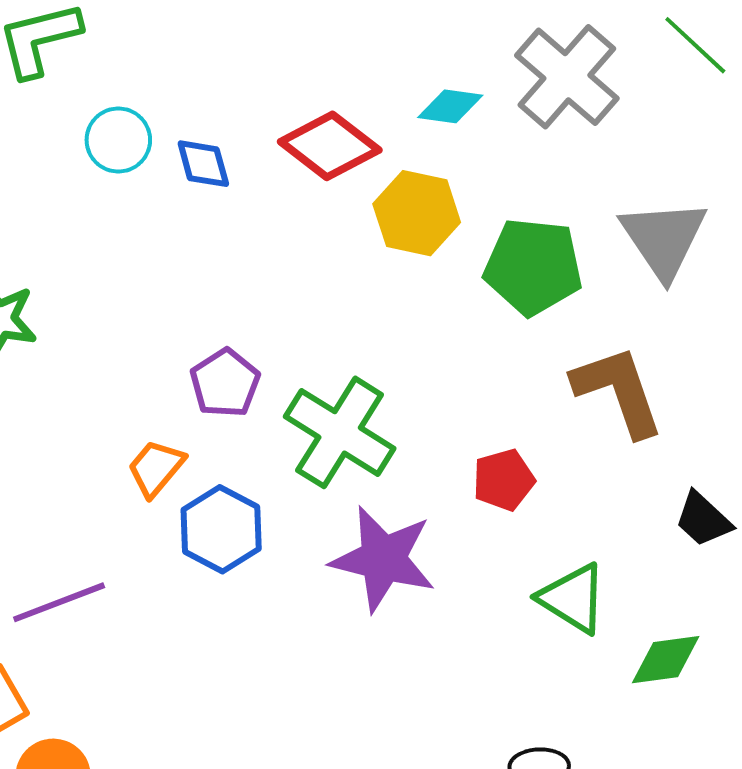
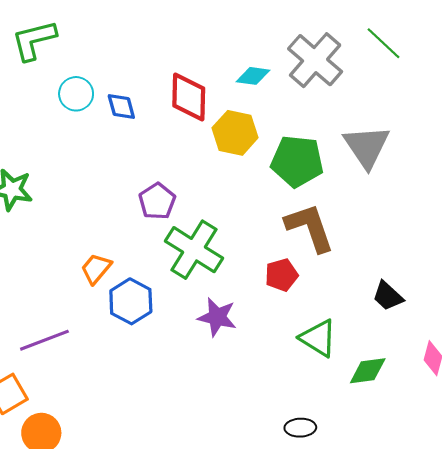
red diamond: (330, 146) -> (189, 97), turned 54
purple pentagon: (225, 383) -> (157, 201), moved
brown L-shape: (618, 391) -> (310, 228), moved
purple star: (383, 559) -> (217, 317), size x0.7

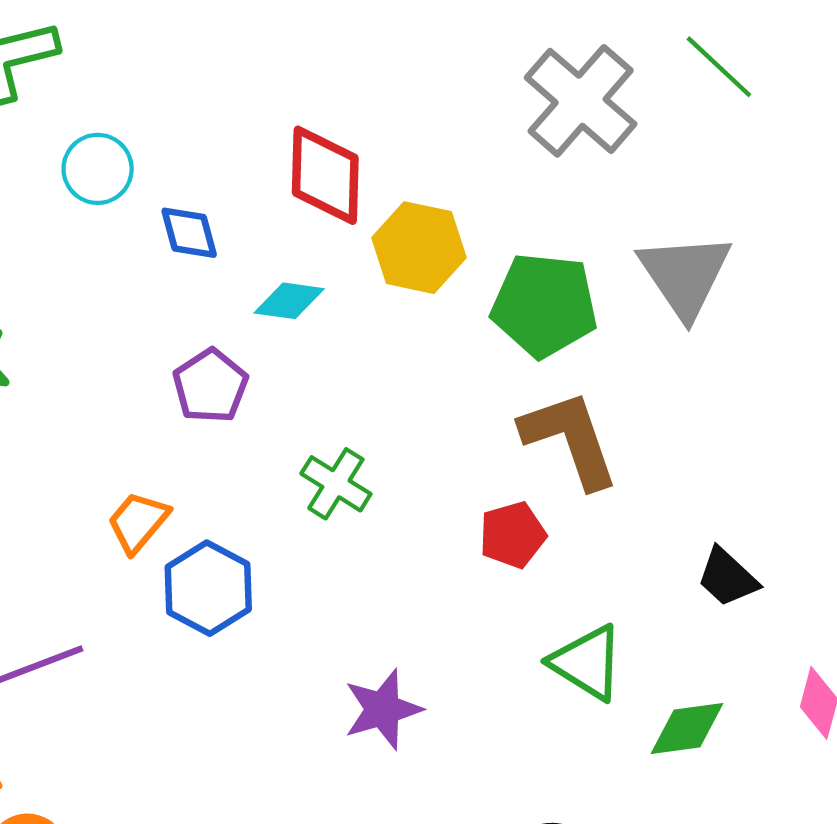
cyan diamond: (253, 76) -> (289, 301), moved
blue diamond: (121, 106) -> (189, 233), moved
purple pentagon: (157, 201) -> (210, 386), moved
green cross: (194, 250) -> (336, 484), size x0.6
purple star: (217, 317) -> (383, 709), moved, turned -30

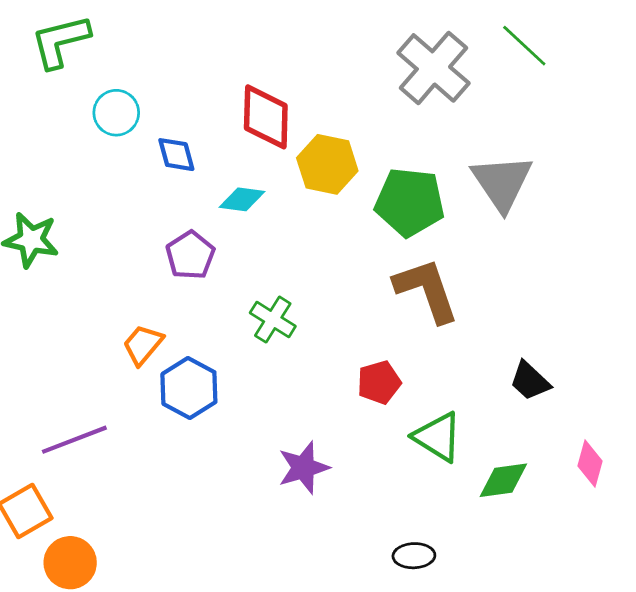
red pentagon: (513, 535) -> (379, 382), moved

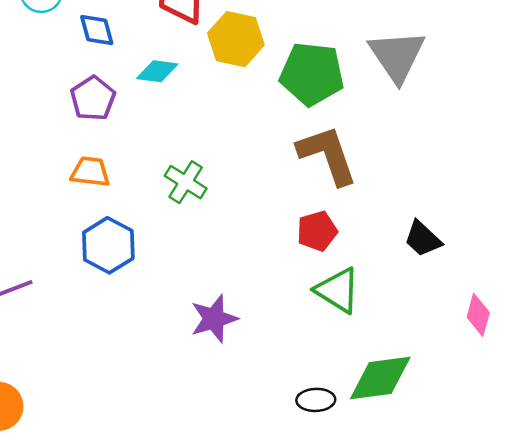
purple pentagon: (190, 255) -> (93, 98), moved
orange trapezoid: (143, 345) -> (90, 172), moved, turned 57
red pentagon: (379, 382) -> (317, 231), moved
green diamond: (503, 480) -> (380, 378), moved, size x1.4

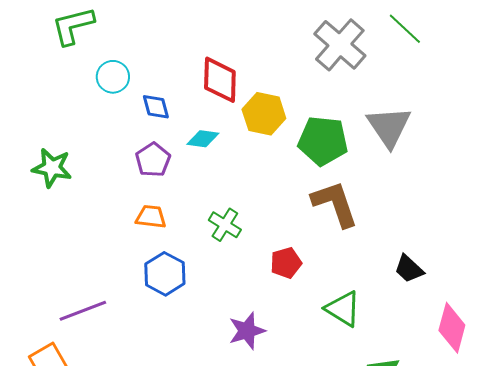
red pentagon: (317, 231) -> (286, 263), moved
pink diamond: (478, 315) -> (452, 328), size x1.5

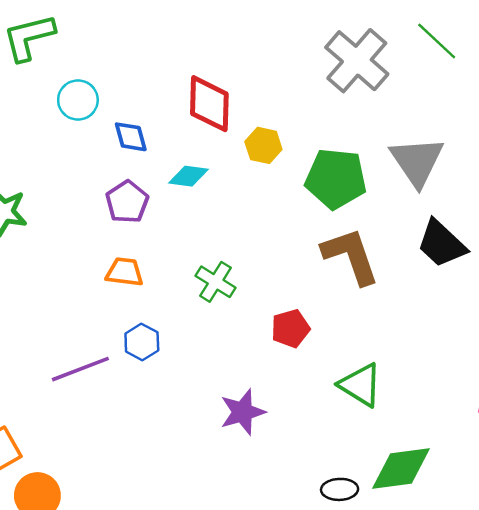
yellow hexagon: (264, 114) -> (263, 145), size x0.7
black trapezoid: (409, 269) -> (442, 244), moved, size x1.4
blue hexagon: (165, 274) -> (142, 342), size x0.7
purple line: (83, 311) -> (80, 369), moved

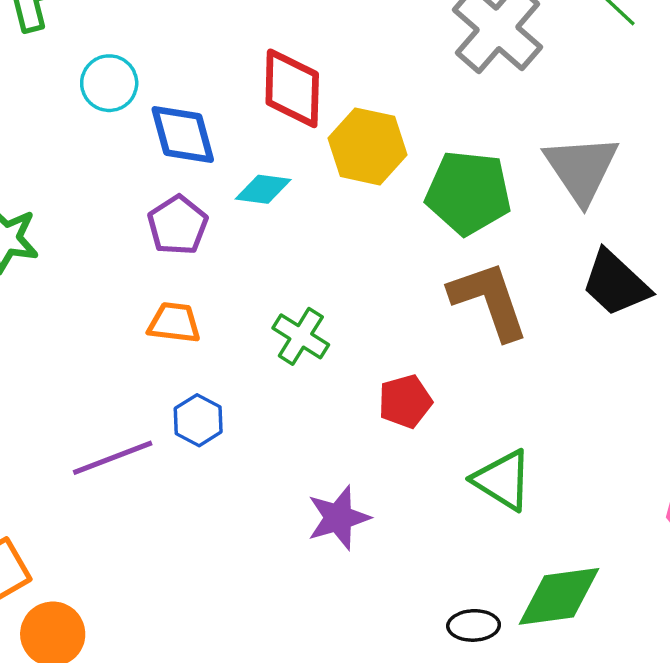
blue diamond: (131, 137) -> (183, 134), size x1.4
yellow hexagon: (263, 145) -> (367, 146), size x1.5

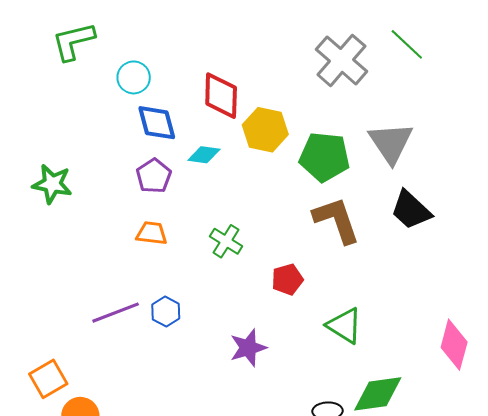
cyan circle: (109, 83) -> (134, 77), moved
blue hexagon: (198, 420) -> (166, 312), moved

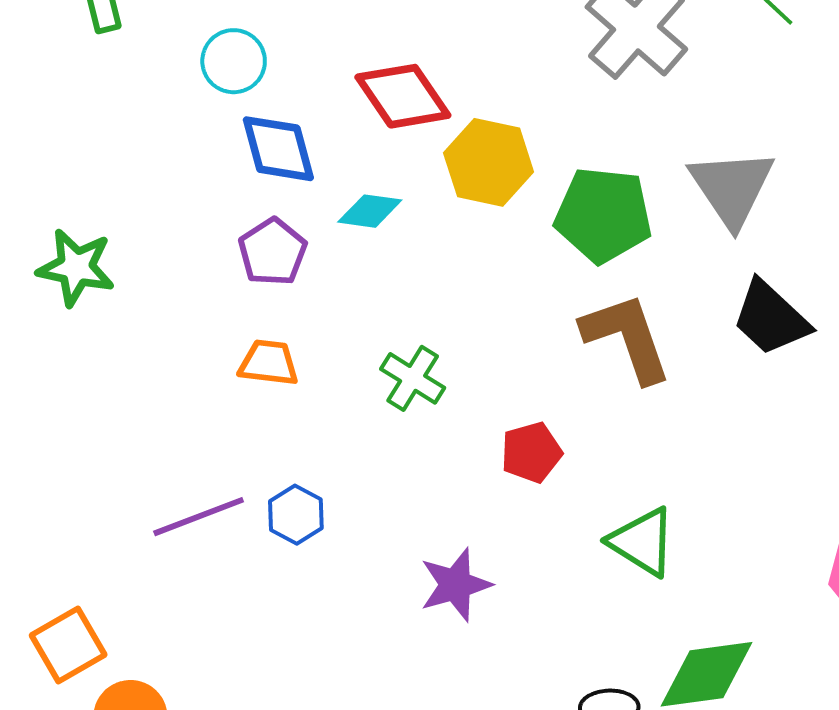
red diamond: (221, 96) -> (403, 96), turned -36

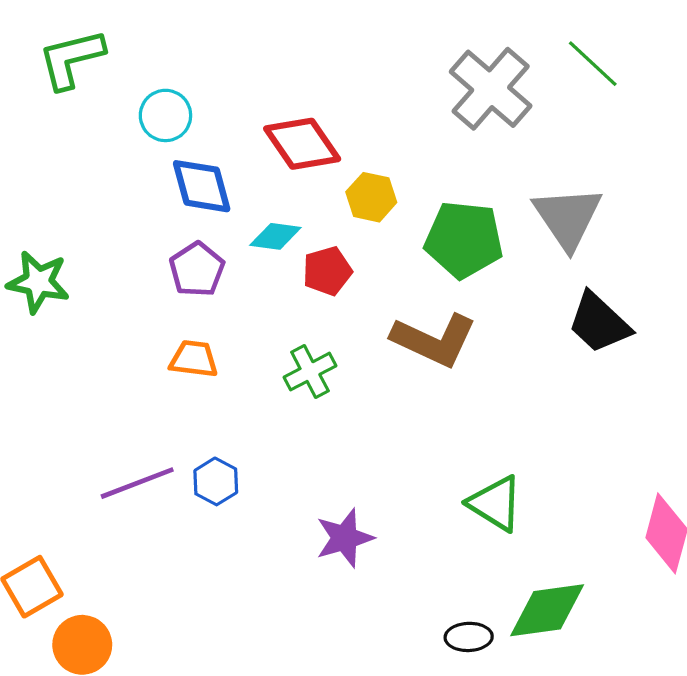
yellow hexagon: (489, 162) -> (371, 197), size x0.7
brown L-shape: (627, 338) -> (434, 340), moved, turned 134
green cross: (413, 378) -> (310, 372), turned 30
red pentagon: (531, 452) -> (327, 271), moved

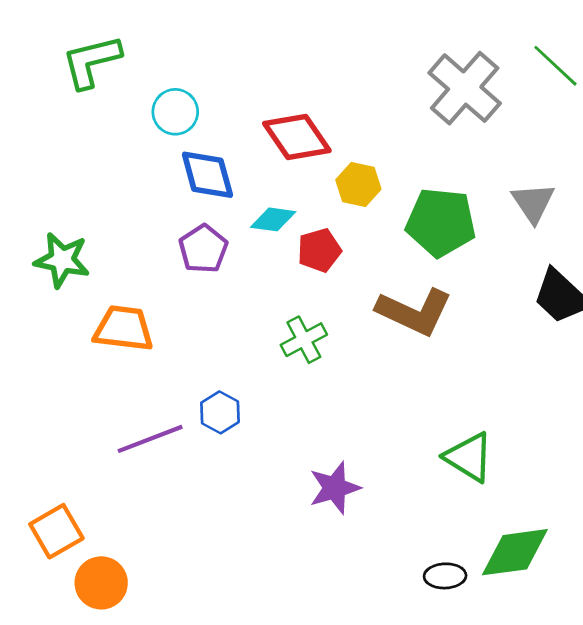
gray triangle: (568, 218) -> (533, 203), size x0.7
orange trapezoid: (194, 359) -> (124, 329), moved, size x1.4
blue hexagon: (216, 481) -> (220, 412), moved

